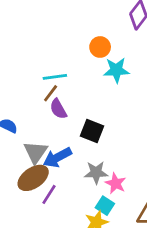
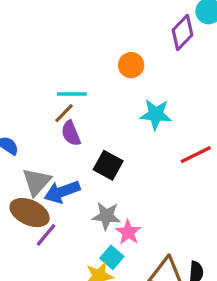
cyan star: (116, 70) -> (156, 114), moved
brown ellipse: (33, 178) -> (30, 213), turned 52

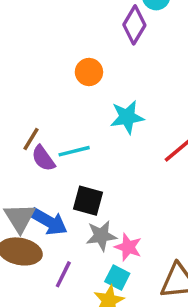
cyan line: (72, 94) -> (74, 151), moved
black square: (108, 165) -> (88, 201), moved
blue arrow: (62, 192) -> (49, 222), turned -116
purple line: (46, 235) -> (63, 274), moved

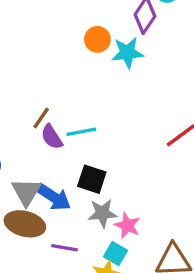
orange circle: (89, 72) -> (97, 39), moved
cyan star: (127, 117) -> (127, 53), moved
purple line: (63, 274) -> (65, 248), turned 70

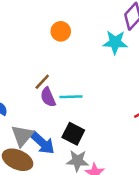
orange circle: (97, 39) -> (61, 31), moved

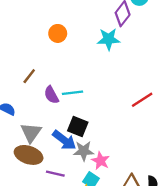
brown line: (42, 82) -> (29, 76), moved
blue arrow: (42, 143) -> (64, 140), moved

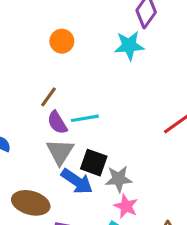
brown line: (29, 76) -> (49, 97), moved
gray triangle: (31, 132) -> (60, 152), moved
gray star: (84, 151) -> (119, 179), moved

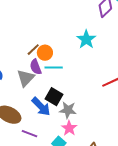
orange circle: (62, 41) -> (45, 53), moved
cyan star: (129, 46) -> (86, 39), moved, turned 30
gray triangle: (60, 152) -> (26, 78), moved

